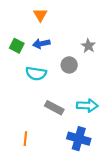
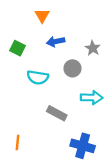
blue arrow: (41, 44) -> (56, 41), moved
cyan arrow: (87, 106) -> (92, 98), moved
orange line: (25, 139) -> (17, 142), moved

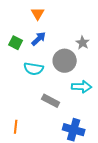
blue arrow: (56, 41) -> (39, 39), moved, turned 147
gray circle: (72, 68) -> (65, 61), size x1.5

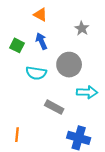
orange triangle: (38, 14) -> (40, 15), turned -32
blue arrow: (39, 39) -> (41, 41), turned -70
gray star: (83, 43) -> (82, 28), moved

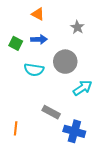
blue arrow: (41, 41) -> (39, 39), turned 112
cyan arrow: (87, 92) -> (82, 88), turned -36
gray rectangle: (54, 107) -> (51, 112), moved

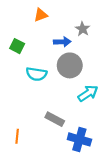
orange triangle: (38, 14) -> (41, 15), turned -48
blue arrow: (39, 39) -> (62, 42), moved

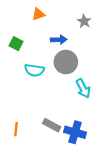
gray star: (83, 29) -> (84, 21), moved
cyan arrow: (88, 93) -> (83, 88), turned 96
gray rectangle: (55, 119) -> (52, 125), moved

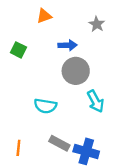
cyan semicircle: (34, 70) -> (45, 106), moved

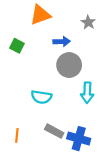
orange triangle: (44, 16) -> (40, 15), size x1.5
cyan arrow: (96, 101) -> (87, 93), turned 30

